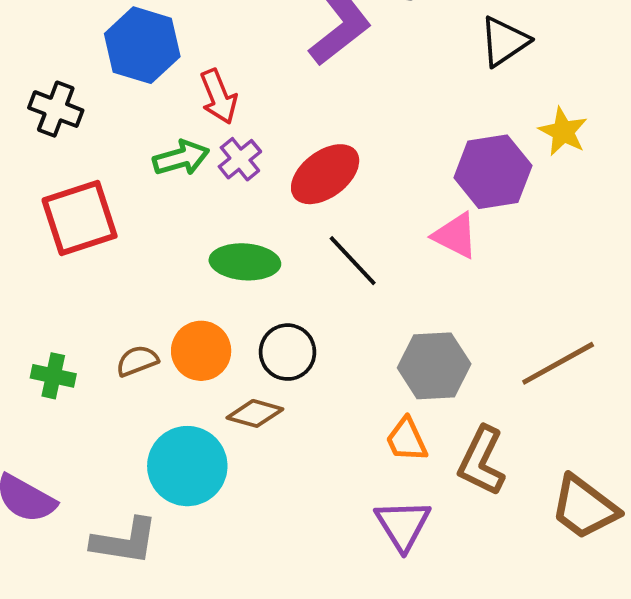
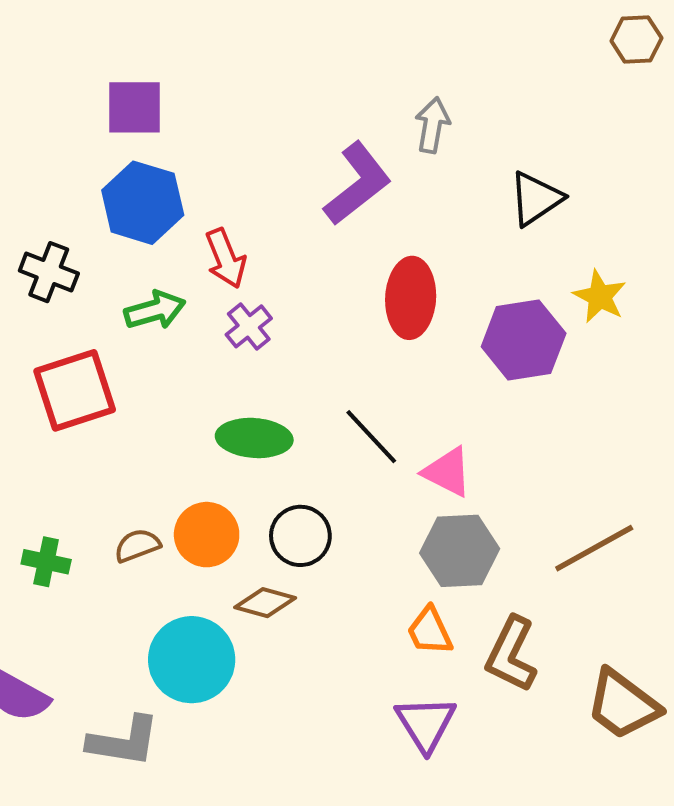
green arrow: (181, 158) -> (155, 310), moved
red ellipse: (325, 174) -> (411, 298), moved, turned -50
pink triangle: (455, 236) -> (447, 472), moved

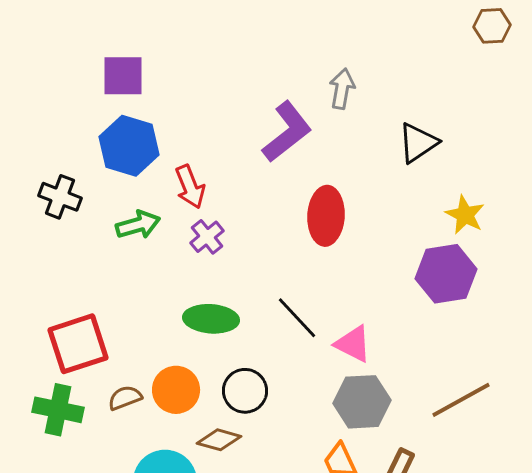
purple hexagon: (524, 340) -> (446, 274), moved
red square: (75, 390) -> (78, 344), moved
green cross: (46, 562) -> (58, 410), size x1.4

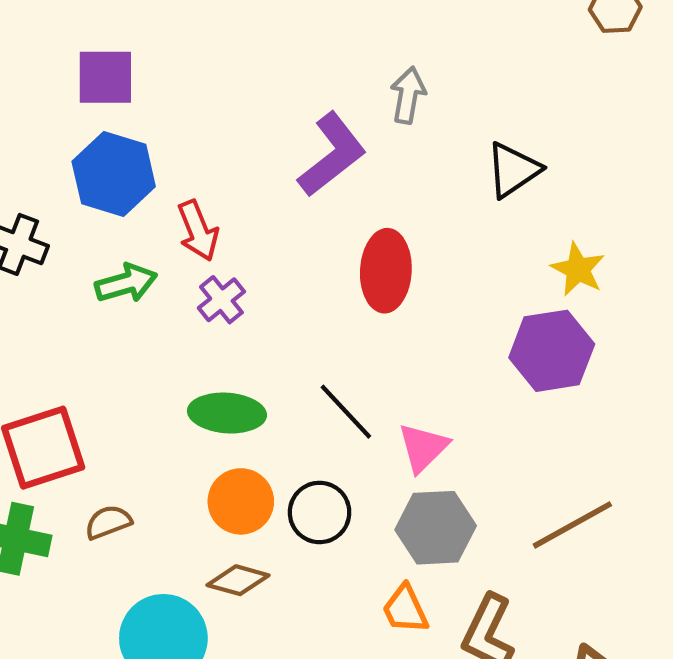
pink triangle: (353, 344) -> (423, 448), turned 48
orange circle: (176, 390) -> (241, 501), moved
black circle: (245, 391) -> (320, 512), moved

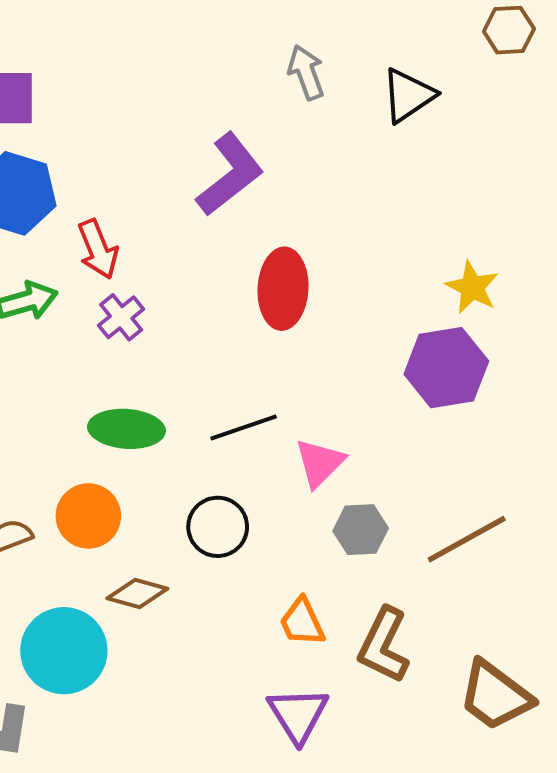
gray arrow: (408, 95) -> (306, 72), moved, turned -30
black triangle: (513, 170) -> (408, 95), moved
black line: (346, 412) -> (244, 427), turned -66
orange circle: (241, 501) -> (88, 516), moved
gray hexagon: (436, 528) -> (361, 530), moved, size x0.7

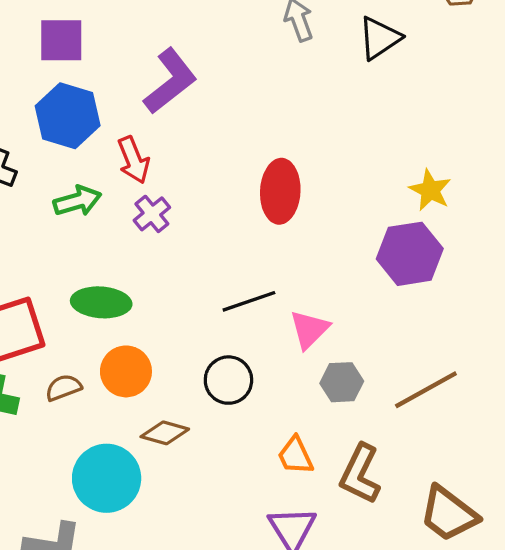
purple L-shape: (230, 174) -> (170, 81), moved
green ellipse: (126, 429) -> (101, 302), moved

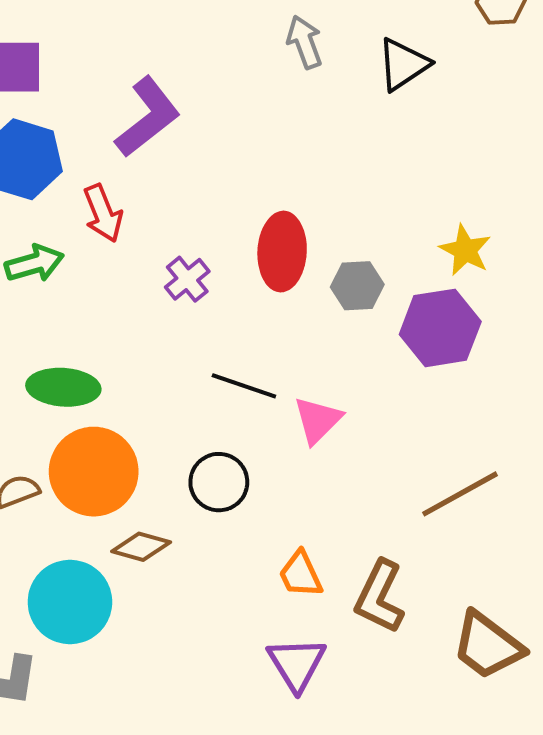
purple cross: (152, 214) -> (187, 279), moved
black line: (249, 301) -> (244, 386), turned 38
orange circle: (126, 371) -> (94, 472), size x1.4
gray hexagon: (342, 382) -> (357, 286), moved

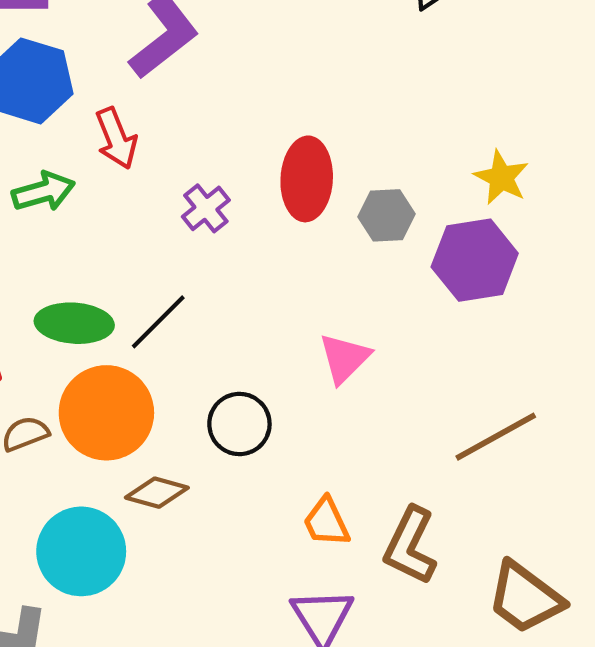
black line: (244, 386) -> (158, 322), moved, turned -64

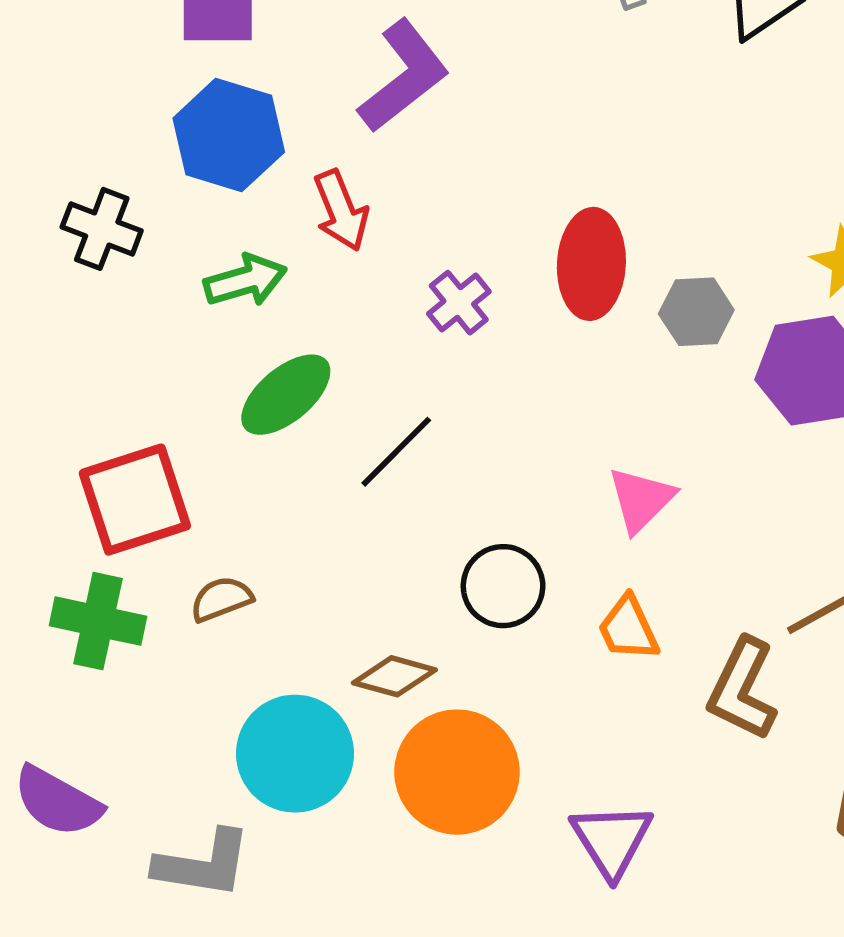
green ellipse: (74, 323) -> (286, 395), moved, turned -44
orange circle: (106, 413) -> (457, 772), moved
orange trapezoid: (326, 522) -> (628, 628), moved
brown L-shape: (410, 546) -> (742, 689), moved

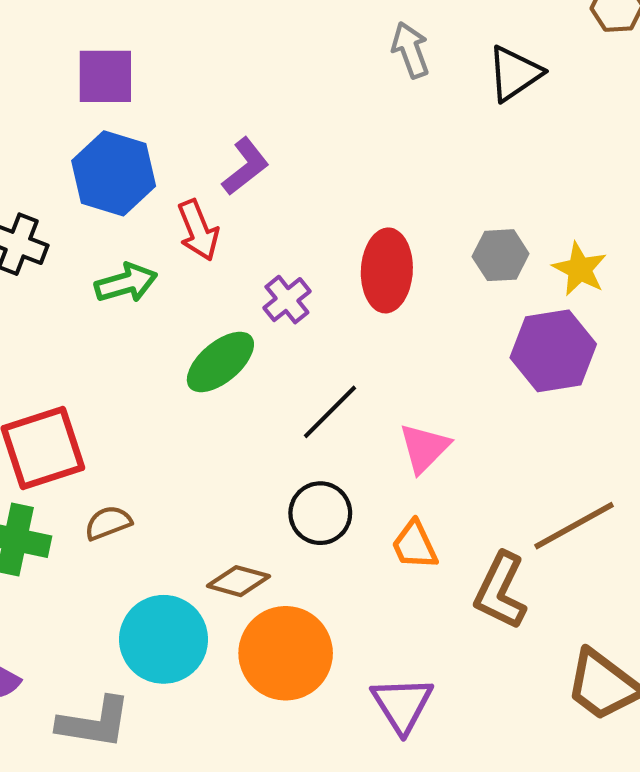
purple L-shape: (404, 76) -> (245, 166), moved, size x0.7
gray hexagon: (696, 312) -> (501, 255), moved
green ellipse: (286, 395) -> (220, 362), moved
black line: (396, 452) -> (330, 412), moved

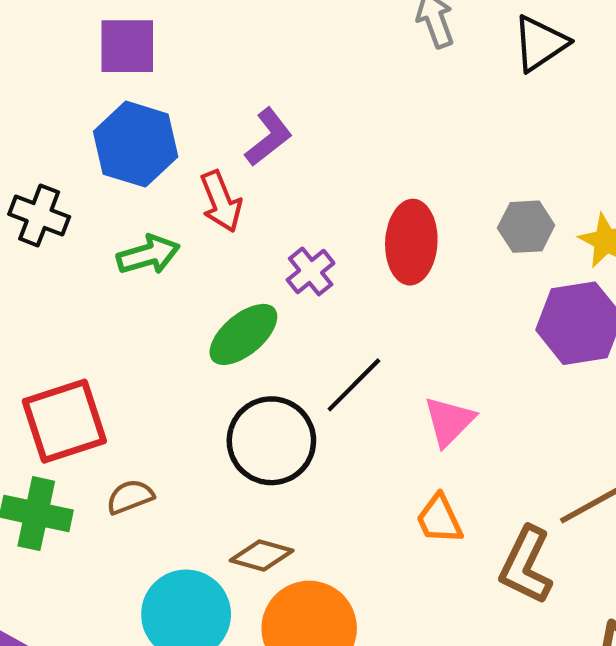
black circle: (320, 513) -> (271, 441), moved, size x1.4

